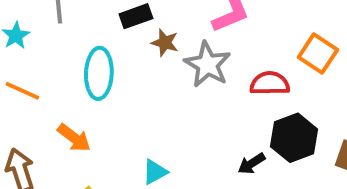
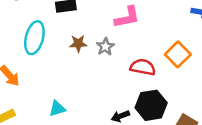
brown star: (165, 43) -> (78, 44), moved, turned -30
gray star: (207, 64) -> (105, 47), size x0.6

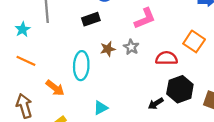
cyan ellipse: (34, 38) -> (81, 66), moved

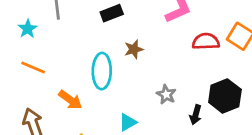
gray star: (131, 47) -> (166, 94), moved
red semicircle: (167, 58) -> (206, 41), moved
black arrow: (156, 104) -> (196, 115), turned -40

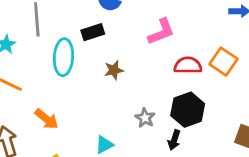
cyan ellipse: (102, 71) -> (63, 57), moved
black hexagon: (225, 96) -> (188, 110), moved

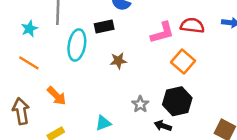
orange square: (223, 62) -> (183, 61), moved
red semicircle: (188, 65) -> (192, 26), moved
black arrow: (174, 140) -> (163, 126), turned 84

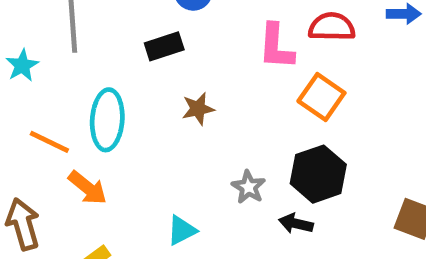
pink L-shape: (162, 33) -> (276, 47), turned 115
cyan ellipse: (77, 45) -> (107, 120), moved
orange line: (29, 63) -> (49, 142), moved

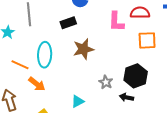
orange square: (321, 97) -> (147, 40), moved, turned -36
brown star: (198, 109) -> (83, 49), size x1.5

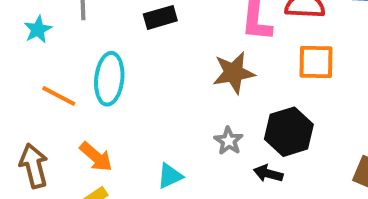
brown star: (83, 49) -> (234, 73), moved
orange arrow: (37, 84) -> (96, 157), moved

